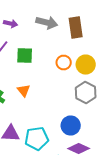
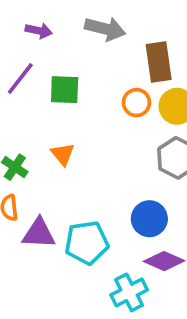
brown rectangle: (76, 28) -> (159, 62), moved

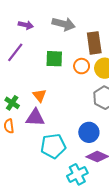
green square: (65, 90) -> (54, 59), moved
purple triangle: (39, 233) -> (35, 118), moved

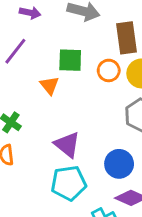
orange triangle: (39, 96) -> (49, 85), moved
purple triangle: (35, 118) -> (67, 145), moved, turned 36

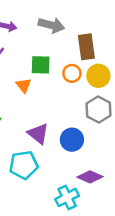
blue circle: (119, 164) -> (72, 140), moved
cyan pentagon: (69, 183) -> (24, 165), moved

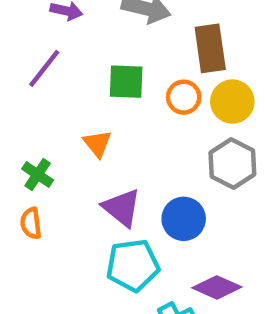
orange triangle: (24, 85) -> (97, 144), moved
cyan pentagon: (24, 165) -> (133, 265), moved

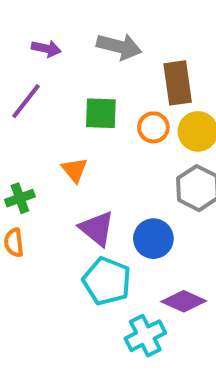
green cross: (38, 175) -> (20, 198), turned 36
cyan pentagon: (133, 265) -> (107, 281), turned 30

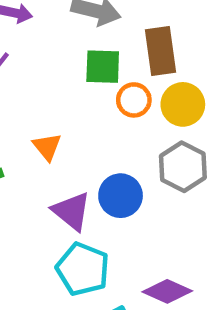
green square: (101, 113) -> (103, 67), moved
blue circle: (153, 239) -> (121, 196), moved

